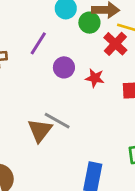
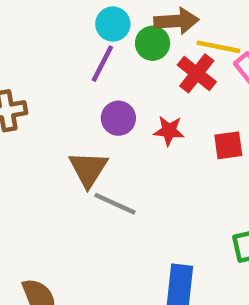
purple line: (38, 43) -> (102, 64), moved
brown triangle: (40, 130) -> (88, 169), moved

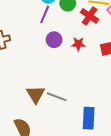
brown triangle: (88, 169) -> (36, 94), moved
gray line: (115, 204) -> (57, 97), moved

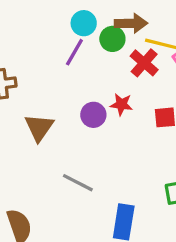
purple circle: (54, 40) -> (93, 115), moved
brown triangle: (36, 94) -> (39, 127), moved

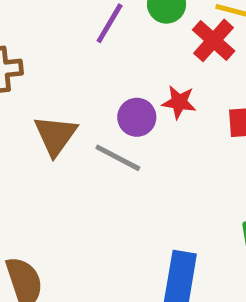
gray line: (78, 183) -> (118, 158), moved

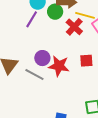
red star: (179, 102) -> (59, 66), moved, size x1.5

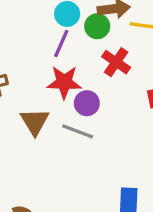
red cross: (74, 27) -> (116, 62), moved
red star: (59, 66) -> (64, 82), moved

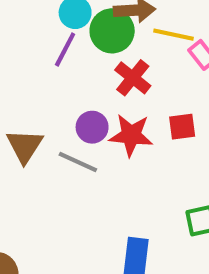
green circle: (97, 26) -> (112, 31), size x1.4
red star: (64, 82) -> (131, 135), moved

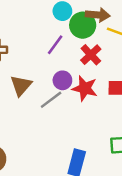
purple line: (65, 50) -> (55, 45), moved
gray line: (78, 162) -> (51, 100), turned -70

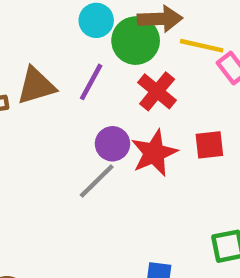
brown triangle: (21, 86) -> (36, 86), moved, turned 40
red star: (85, 88) -> (154, 153), turned -30

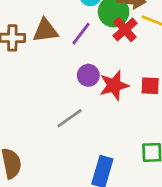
red cross: (157, 91) -> (125, 30), moved
gray line: (97, 181) -> (70, 118), moved

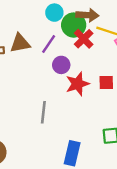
purple circle: (88, 75) -> (61, 65), moved
gray line: (70, 118) -> (43, 112), turned -45

